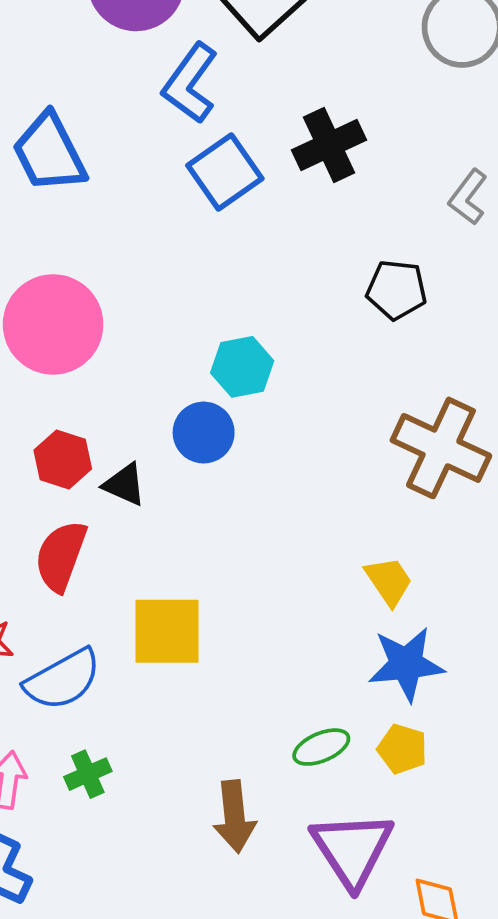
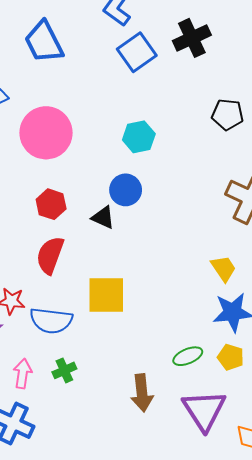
cyan hexagon: (242, 367) -> (139, 137), moved
black triangle: (124, 485) -> (103, 217), moved
blue semicircle: (63, 680) -> (51, 320), turned 36

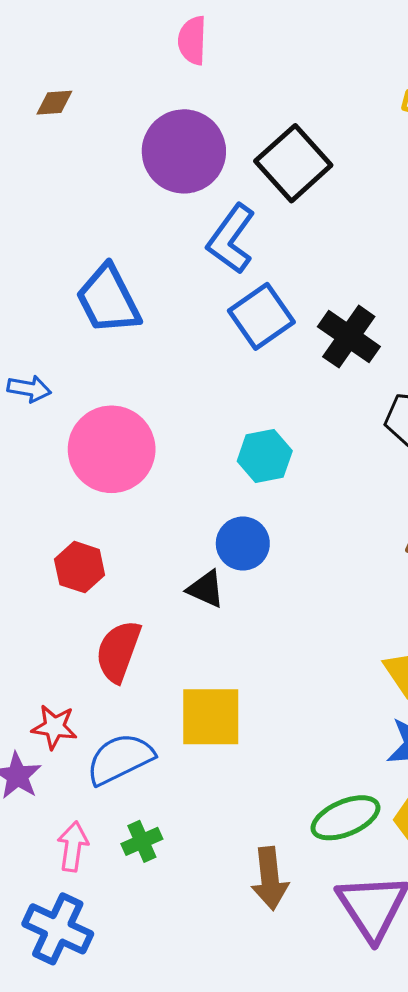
black cross: (192, 38) -> (349, 337), moved, turned -30
red hexagon: (51, 204) -> (80, 567), moved
blue semicircle: (51, 320) -> (120, 759), turned 147
green ellipse: (188, 356) -> (345, 818), size x1.4

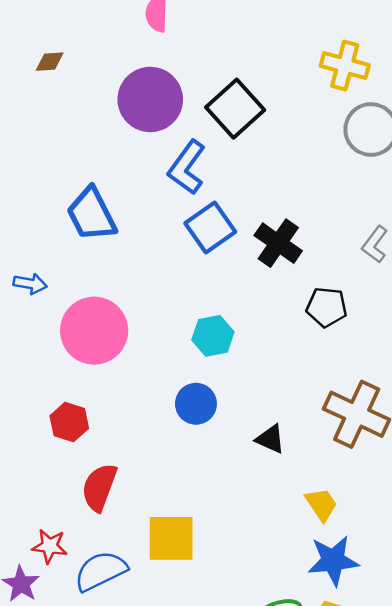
black triangle: (206, 589) -> (270, 439), moved

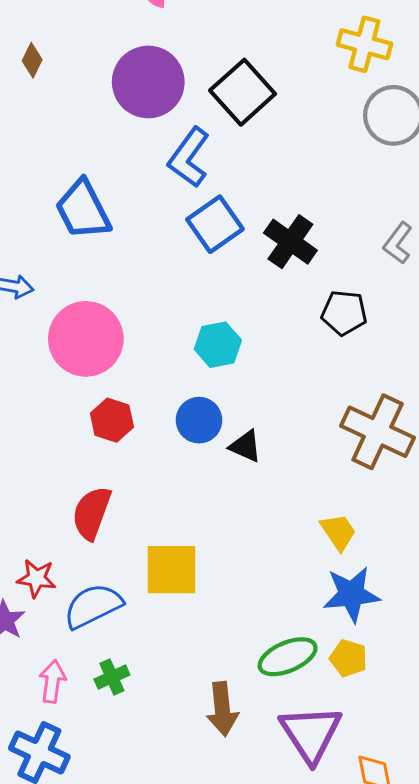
brown diamond: (50, 62) -> (32, 60), moved, turned -60
red hexagon: (69, 422) -> (112, 420), moved
black triangle: (270, 439) -> (245, 446), moved

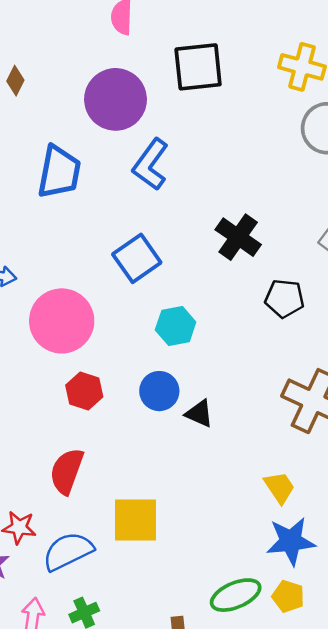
black square: (243, 92) -> (198, 67), moved, turned 36
blue trapezoid: (83, 210) -> (59, 172), moved, turned -142
blue square: (215, 224) -> (137, 258), moved

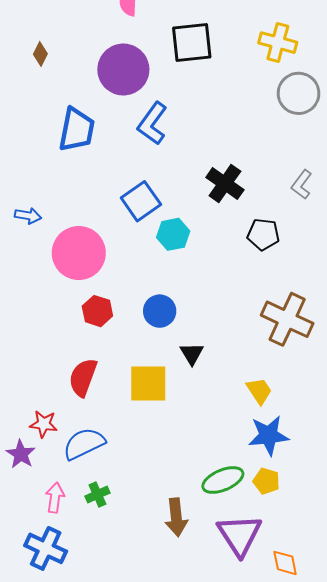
cyan hexagon: (176, 326) -> (173, 234), moved
black triangle: (199, 414) -> (192, 354), moved, turned 35
yellow square: (136, 520) -> (148, 384), moved

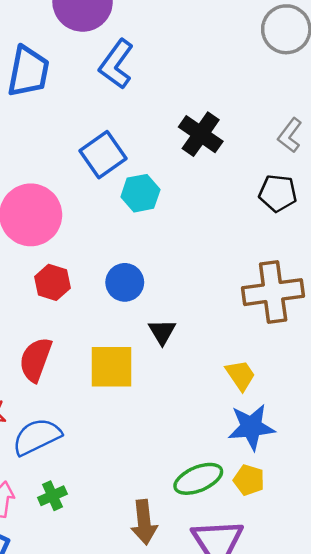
black pentagon: (263, 234) -> (278, 193), moved
brown cross: (287, 319) -> (273, 292), turned -33

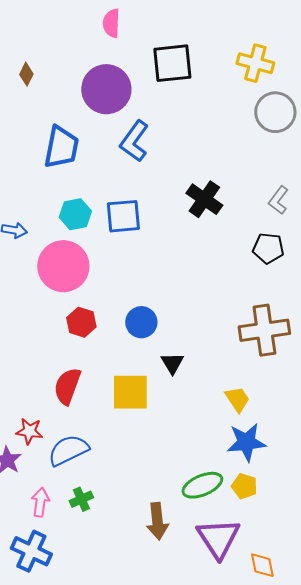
blue square: (103, 155) -> (123, 216), turned 30
cyan hexagon: (140, 193) -> (75, 214), moved

